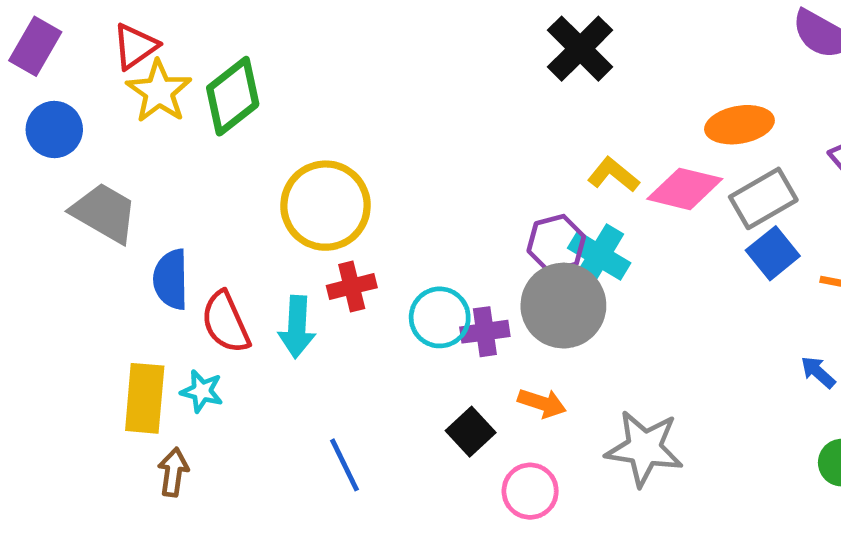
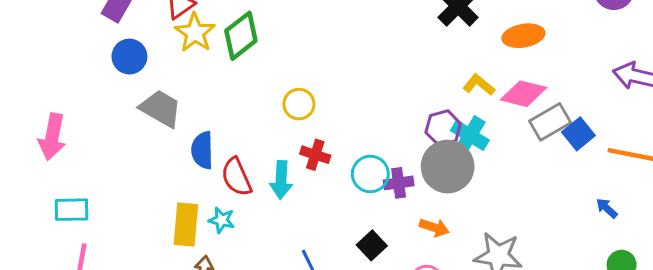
orange ellipse: (739, 125) -> (523, 36), moved
gray rectangle: (763, 198) -> (550, 122), moved
yellow circle: (325, 206) -> (299, 104), size x0.6
red cross: (352, 287) -> (315, 155), turned 32
black square: (471, 432) -> (372, 245), moved

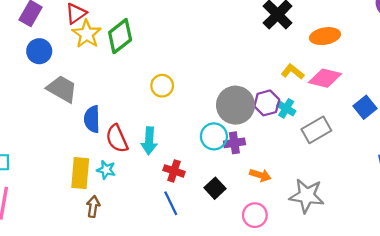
gray rectangle: (550, 122) -> (316, 130), moved
cyan cross: (470, 135) -> (286, 108), size x0.7
red cross: (315, 155) -> (174, 171), moved
gray circle: (448, 167) -> (235, 105), moved

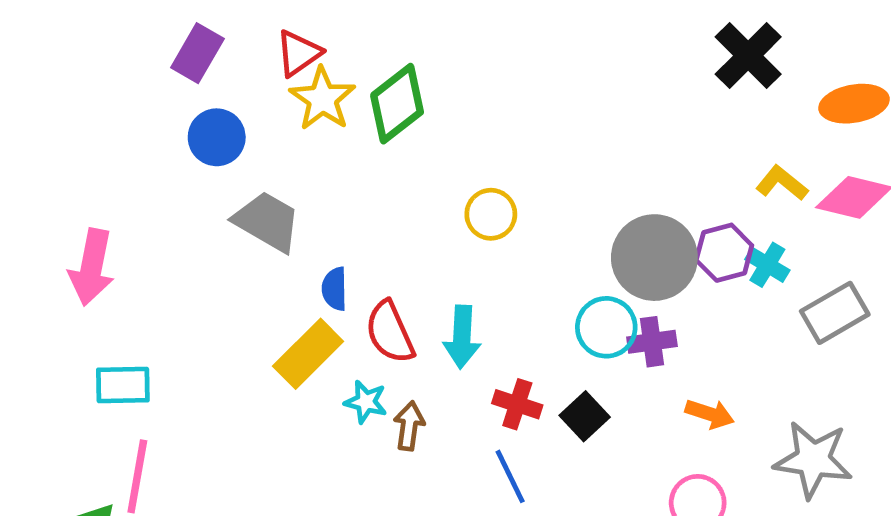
blue semicircle: (92, 119) -> (335, 289), size x0.7
yellow rectangle: (80, 173) -> (308, 354), moved, turned 40
black square: (215, 188) -> (585, 416), moved
brown arrow: (93, 206) -> (409, 426), moved

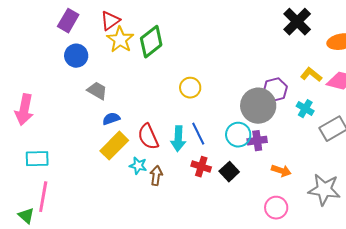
gray trapezoid: (267, 221) -> (97, 91), size x0.7
purple hexagon: (724, 253) -> (275, 90), moved
blue semicircle: (335, 289) -> (111, 119), moved, turned 72
blue line: (510, 476) -> (198, 134), moved

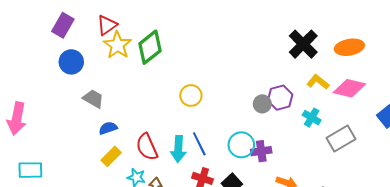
black cross: (297, 22) -> (303, 44), moved
gray circle: (258, 106) -> (262, 104), moved, size x0.5
yellow rectangle: (114, 146) -> (111, 156), size x0.7

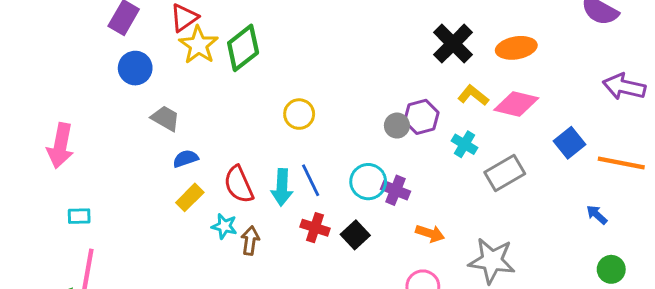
purple cross: (261, 151) -> (395, 190), turned 30
cyan rectangle: (30, 170) -> (79, 216), size x0.7

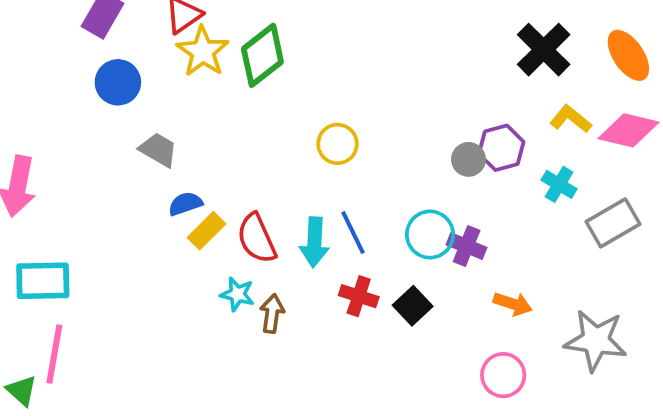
orange ellipse: (516, 48) -> (628, 55), turned 66
yellow rectangle: (190, 197) -> (207, 231), moved
cyan rectangle: (79, 216) -> (43, 281), size x1.8

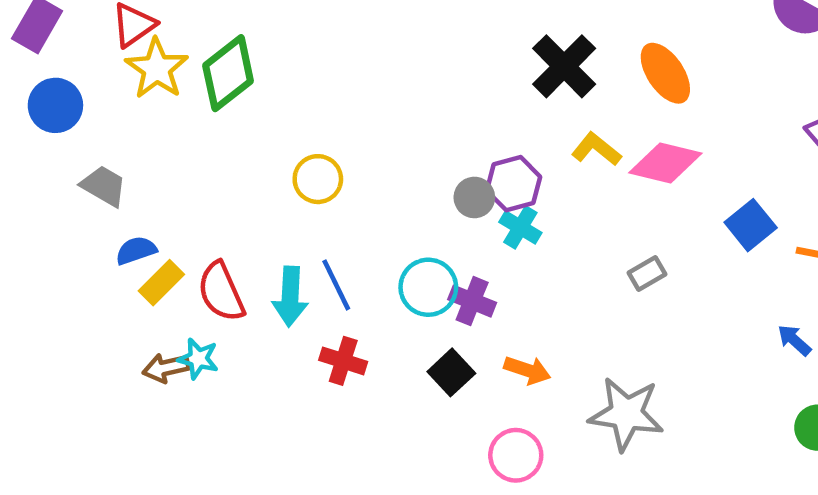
cyan cross: (559, 184) -> (520, 227), moved
gray rectangle: (613, 223) -> (647, 273), size x0.6
black square: (413, 306) -> (451, 372), moved
brown arrow: (272, 313) -> (166, 368), moved, turned -111

